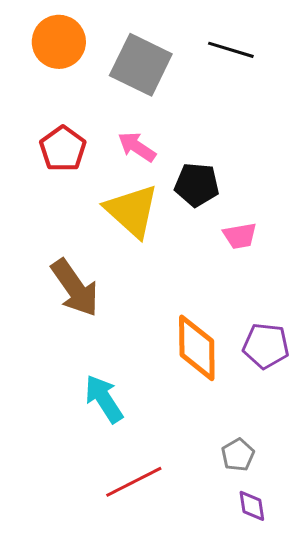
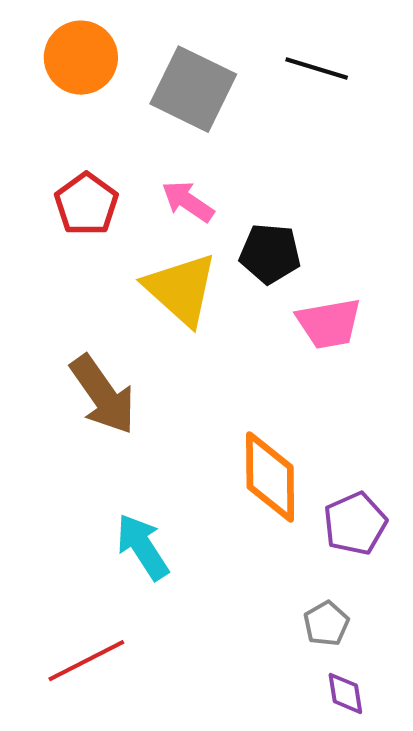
pink trapezoid: (240, 236) -> (329, 323), size x1.4
purple pentagon: (266, 346) -> (355, 524), moved, turned -30
red line: (134, 482) -> (86, 661), moved

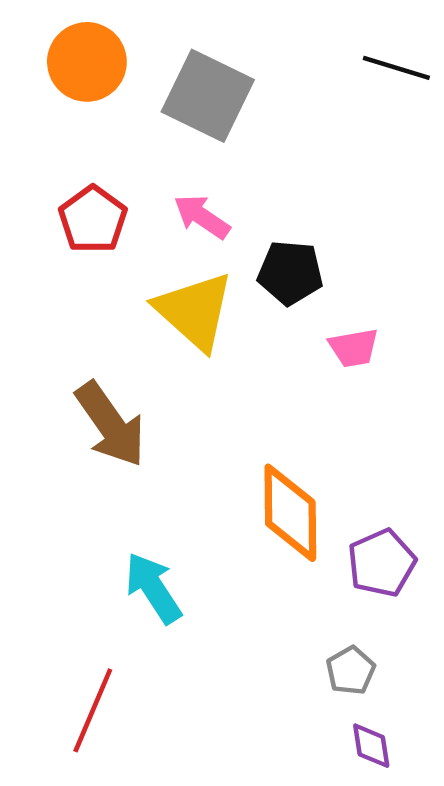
black line: (317, 69) -> (396, 68), moved
pink trapezoid: (329, 323) -> (354, 348), size x0.7
red line: (86, 661) -> (93, 710), turned -40

